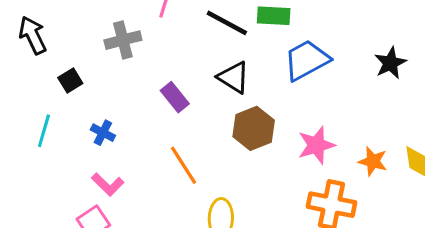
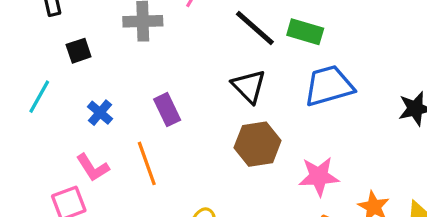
purple rectangle: (175, 97) -> (167, 110), moved
orange line: (184, 165) -> (147, 163), moved

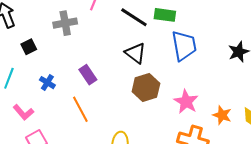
blue trapezoid: (329, 86) -> (184, 46), turned 104
pink L-shape: (93, 168) -> (23, 112), moved
pink star: (319, 176) -> (186, 102), turned -30

